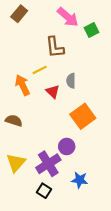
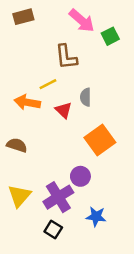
brown rectangle: (19, 14) -> (23, 17), turned 35
orange arrow: (22, 85) -> (27, 102), turned -54

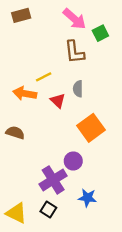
brown L-shape: (66, 57) -> (74, 52), moved
yellow triangle: (19, 196) -> (16, 213), moved, turned -45

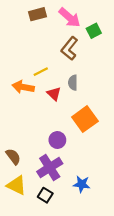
brown rectangle: (21, 15) -> (38, 14), moved
brown L-shape: (74, 52) -> (70, 48), turned 45
brown semicircle: (15, 133) -> (13, 157), moved, turned 35
purple circle: (73, 161) -> (57, 140), moved
yellow triangle: (16, 213) -> (17, 185), moved

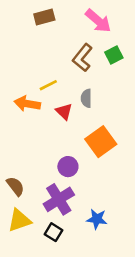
pink arrow: (70, 18) -> (98, 21), moved
green square: (94, 31) -> (114, 55), moved
yellow triangle: (17, 185) -> (19, 220), turned -45

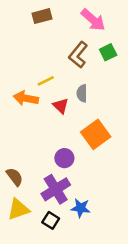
blue star: (97, 219) -> (81, 208), moved

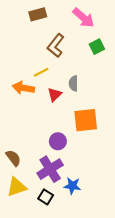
brown L-shape: (78, 55) -> (56, 46), moved
red triangle: (61, 106) -> (55, 95), turned 32
orange square: (96, 134) -> (86, 120), turned 30

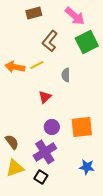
green square: (97, 47) -> (87, 42), size x1.6
orange arrow: (23, 88) -> (15, 67), moved
red triangle: (55, 95) -> (45, 97), moved
orange square: (86, 120) -> (82, 127), moved
blue star: (72, 186) -> (87, 167), moved

